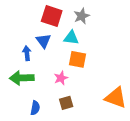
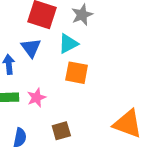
cyan triangle: (71, 38) -> (68, 44), turned -35
pink star: (61, 78) -> (36, 98), moved

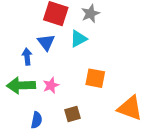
orange square: (77, 73) -> (95, 78), moved

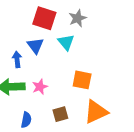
cyan triangle: (78, 39) -> (66, 42), turned -42
orange triangle: (130, 108) -> (96, 112), moved, turned -45

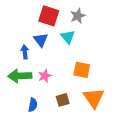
orange triangle: (96, 112) -> (94, 98), turned -40

